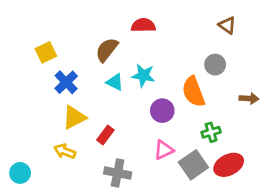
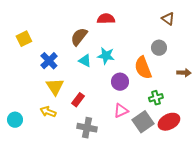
yellow square: (46, 52) -> (24, 39), moved
yellow triangle: (74, 117) -> (55, 87), turned -36
cyan circle: (20, 173) -> (15, 120), moved

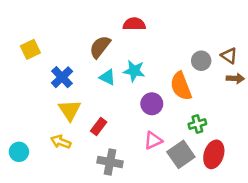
brown triangle: (168, 19) -> (229, 56), moved
brown arrow: (184, 73) -> (235, 78), moved
red ellipse: (169, 122) -> (214, 154), turned -45

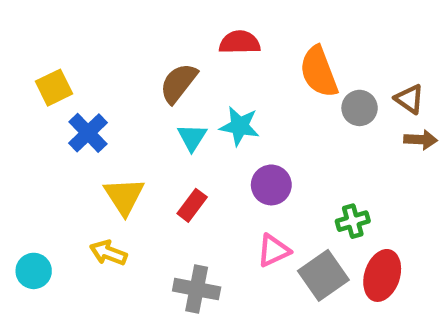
blue cross: (62, 77) -> (88, 133), moved
cyan triangle: (108, 77) -> (192, 137), turned 36
orange semicircle: (181, 86) -> (319, 72), moved
red rectangle: (99, 127) -> (192, 205), moved

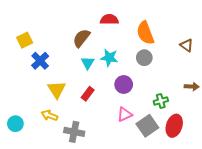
gray circle: (360, 108) -> (144, 58), moved
brown arrow: (421, 140) -> (192, 87), moved
gray cross: (197, 289) -> (74, 132), moved

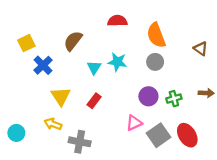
brown semicircle: (81, 38) -> (73, 41), moved
purple circle: (124, 84) -> (148, 96), moved
green cross: (161, 101) -> (174, 99), moved
red ellipse: (174, 126) -> (187, 135), turned -50

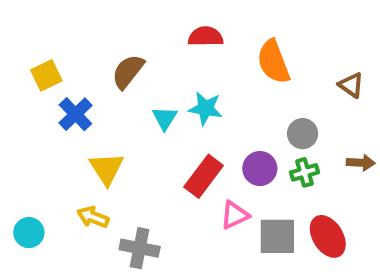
gray circle: (155, 62) -> (303, 134), moved
red rectangle: (94, 101) -> (204, 176), moved, size x1.5
gray square: (158, 135) -> (277, 236), turned 35

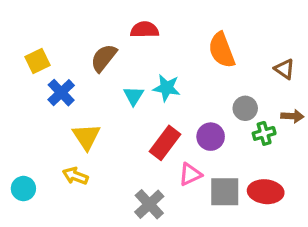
red semicircle: (206, 37) -> (145, 30), moved
brown arrow: (361, 163) -> (292, 116), moved
green cross: (304, 172) -> (264, 133), moved
red ellipse: (328, 236) -> (266, 192), turned -52
gray cross: (140, 248) -> (149, 204), moved, turned 36

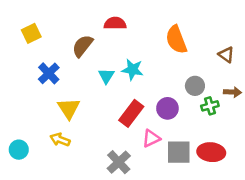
yellow square: (38, 61) -> (31, 33), moved

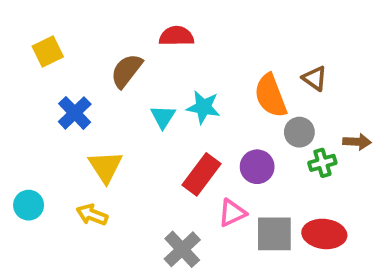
orange semicircle: (176, 40) -> (271, 96), moved
brown triangle: (226, 55) -> (315, 78), moved
cyan circle: (19, 150) -> (29, 205), moved

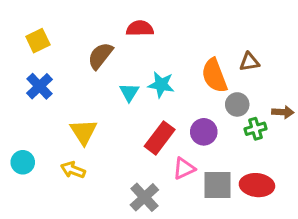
brown triangle: (315, 78) -> (249, 62), turned -45
blue cross: (75, 113) -> (39, 86), moved

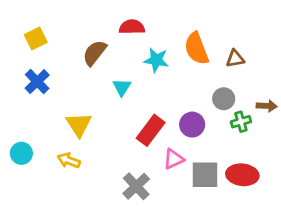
orange semicircle: (214, 76) -> (196, 49), moved
cyan star: (161, 85) -> (156, 60), moved

